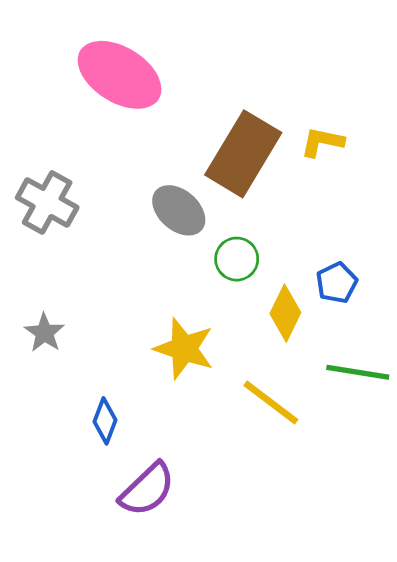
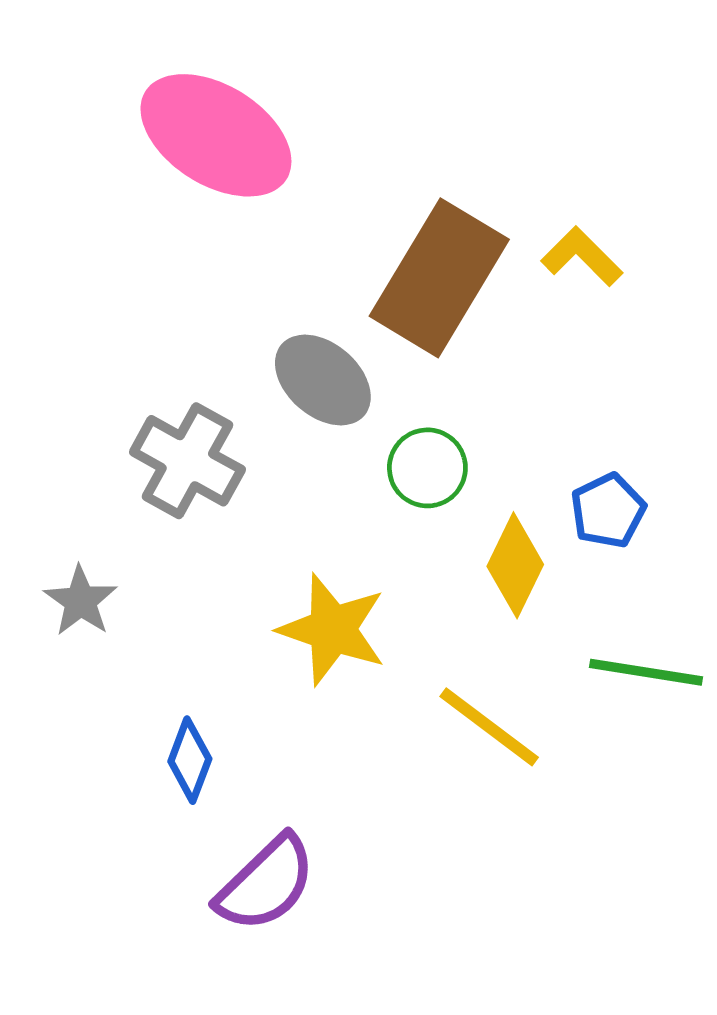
yellow L-shape: (322, 142) -> (582, 256), turned 33
gray cross: (47, 202) -> (187, 461), moved

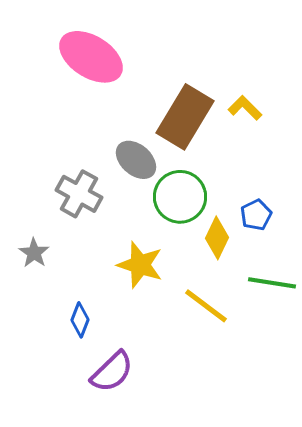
green circle: (427, 468) -> (180, 197), size x1.6

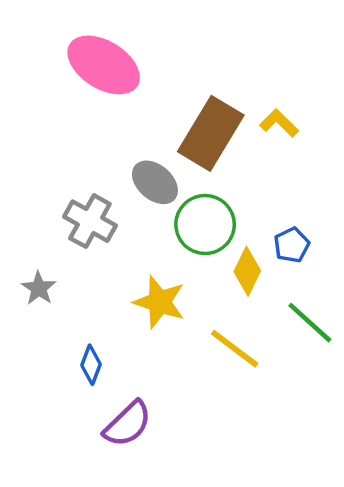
green line: (272, 283) -> (310, 323), turned 33

